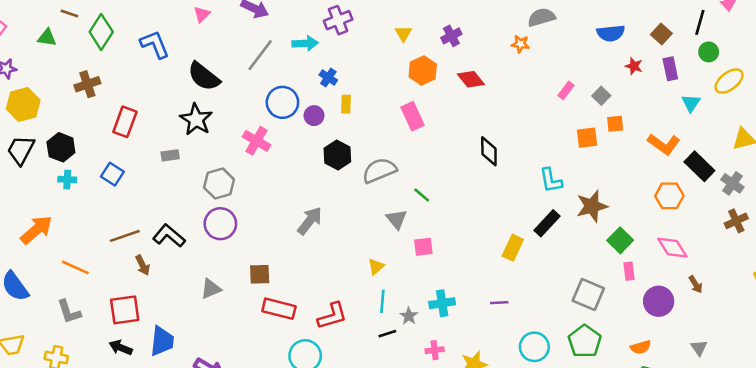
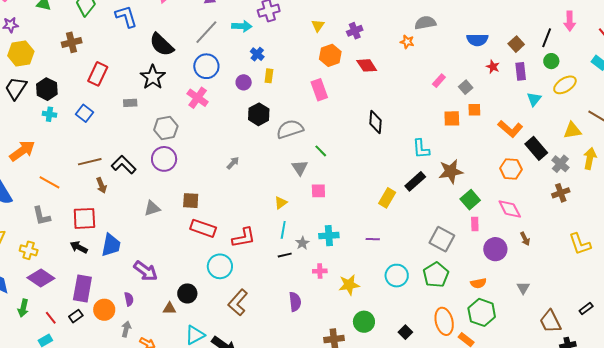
blue circle: (282, 102) -> (206, 66), moved
gray arrow: (310, 221) -> (233, 163), size x0.6

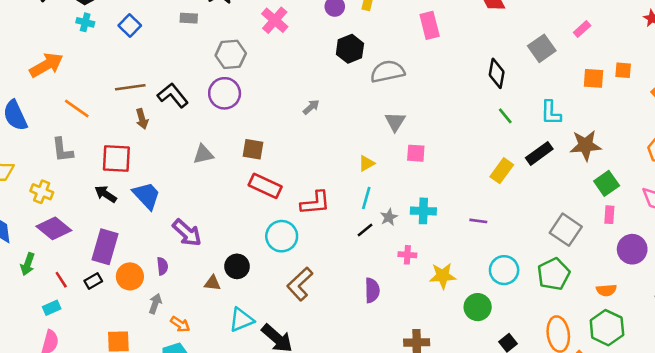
gray square: (466, 87) -> (542, 48), moved, size x1.5
green line: (321, 151) -> (505, 116), moved
blue trapezoid: (111, 245) -> (147, 195), turned -60
black line: (285, 255) -> (365, 230), turned -32
green circle: (364, 322) -> (478, 307), moved

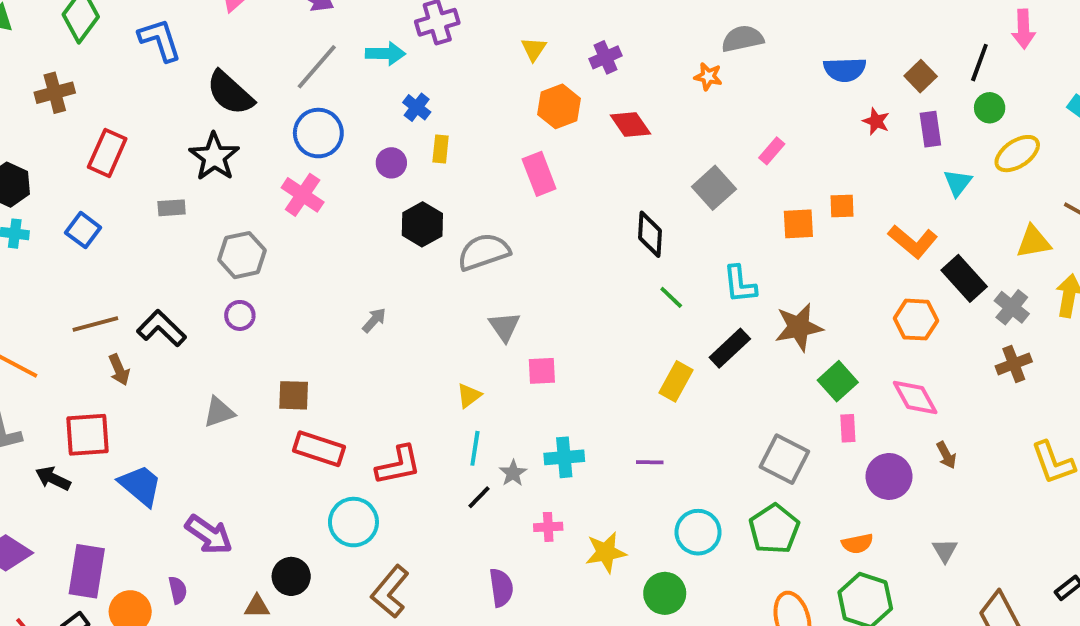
purple circle: (225, 93) -> (240, 315), size x0.6
black arrow: (106, 194) -> (53, 478), moved

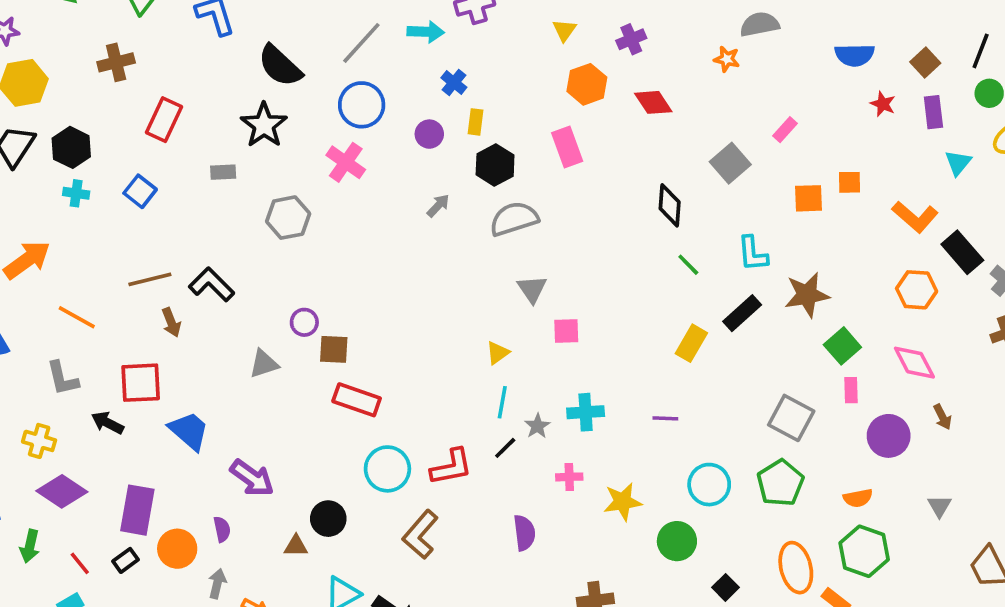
black hexagon: (422, 224) -> (495, 165), moved
purple circle: (240, 315) -> (304, 322), moved
gray arrow: (374, 320) -> (438, 206), moved
red L-shape: (398, 465) -> (451, 467), moved

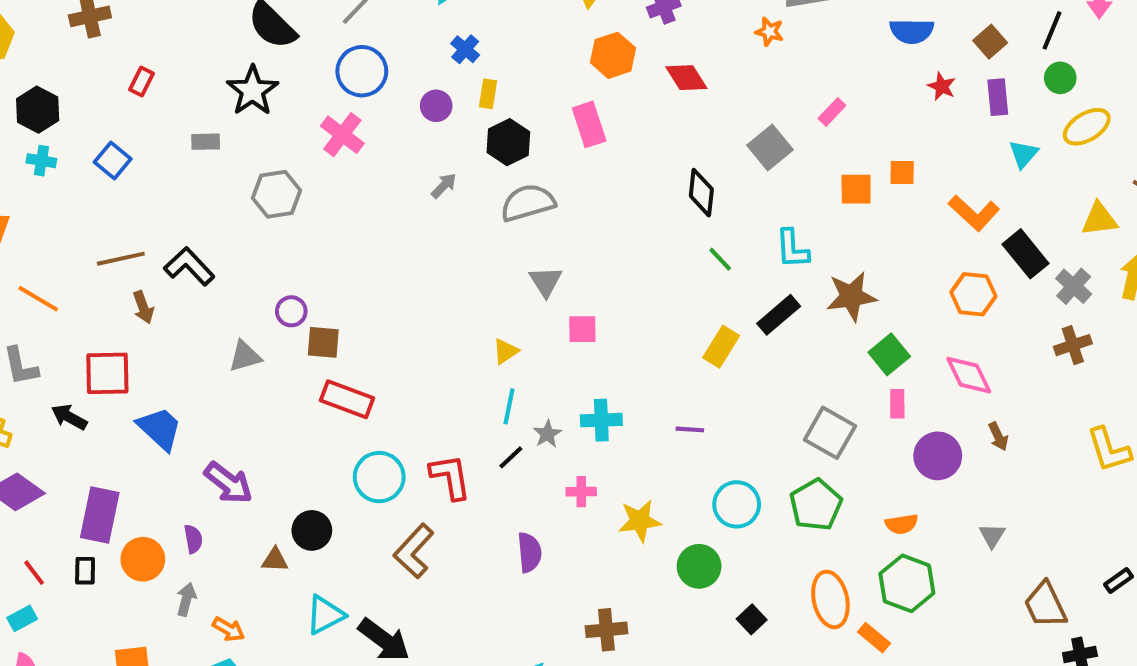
red rectangle: (164, 120) -> (141, 82), size x0.6
red L-shape: (451, 467) -> (450, 477), turned -90
black rectangle: (126, 560) -> (85, 571), turned -55

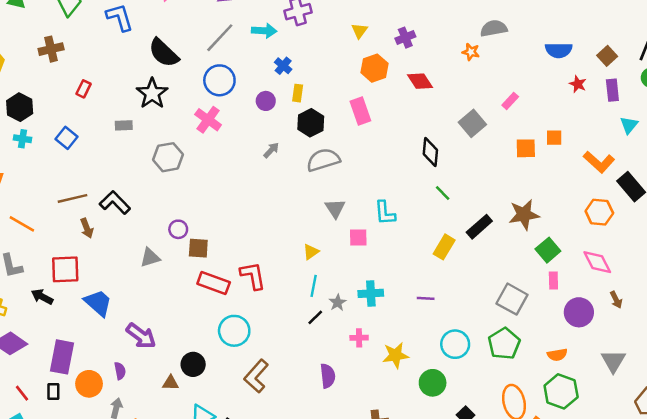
cyan L-shape: (792, 249) -> (385, 213), moved
red L-shape: (450, 477) -> (253, 276), moved
gray triangle: (992, 536) -> (613, 361), size x1.5

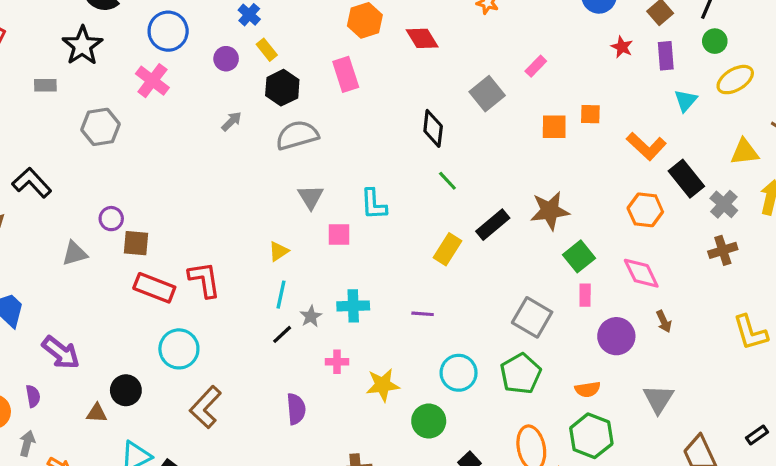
yellow rectangle: (298, 93) -> (267, 50), turned -48

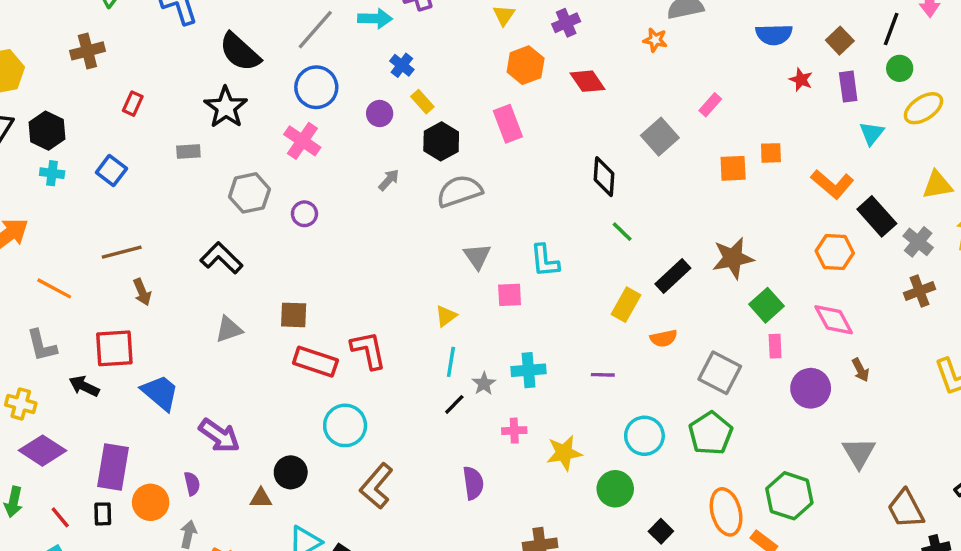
black L-shape: (32, 183) -> (221, 258), moved
purple circle: (111, 219) -> (304, 214), moved
orange semicircle: (588, 389) -> (664, 338), moved

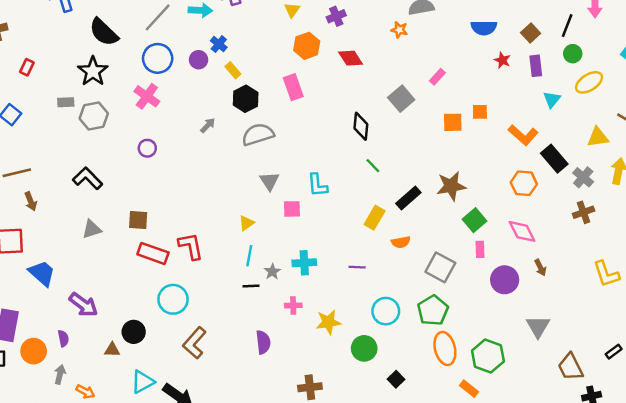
purple circle: (380, 113) -> (199, 60), moved
gray hexagon: (249, 193) -> (94, 116), moved
black line: (454, 404) -> (251, 286), turned 42
orange ellipse: (726, 512) -> (445, 348), moved

